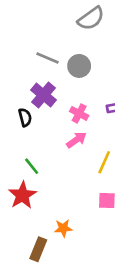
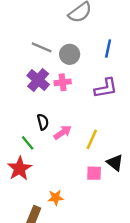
pink cross: (79, 113) -> (63, 82), moved, turned -35
black semicircle: (25, 117) -> (43, 122), moved
pink arrow: (76, 140) -> (63, 132), moved

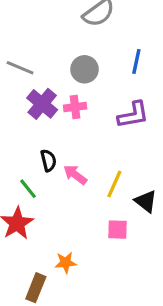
gray line: (42, 47) -> (20, 68), moved
pink arrow: (63, 132) -> (75, 175), turned -108
black triangle: (115, 163) -> (146, 201), moved

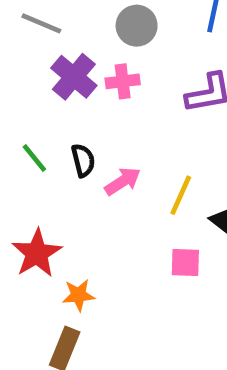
pink arrow: (75, 175) -> (123, 181), turned 110
green line: (28, 189) -> (34, 158), moved
orange star: (66, 263) -> (79, 295), moved

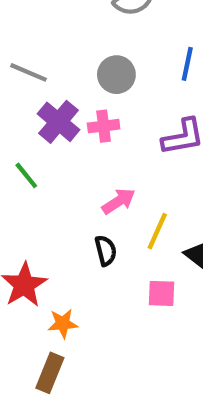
green line: (34, 158) -> (26, 175), moved
black semicircle: (83, 160) -> (106, 251), moved
pink arrow: (123, 181) -> (119, 201), moved

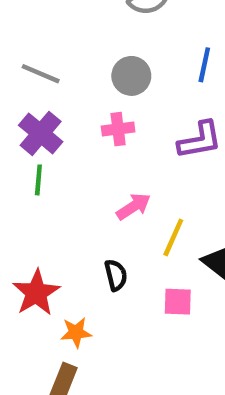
purple cross: (59, 122) -> (41, 133), moved
green line: (26, 175) -> (38, 180), turned 44
black semicircle: (106, 251) -> (116, 275), moved

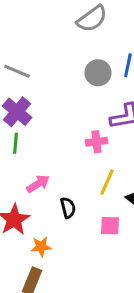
gray circle: (131, 76) -> (98, 73), moved
pink cross: (118, 129) -> (96, 142), moved
pink arrow: (134, 206) -> (38, 184), moved

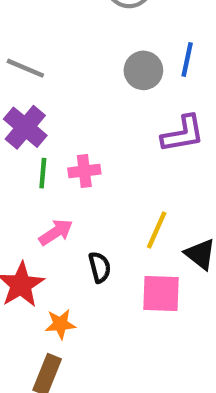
pink cross: (96, 142) -> (84, 171), moved
green line: (16, 143) -> (43, 173), moved
pink square: (110, 226) -> (161, 293), size x1.4

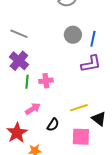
blue line: (187, 59) -> (93, 39), moved
yellow line: (157, 230) -> (79, 108), turned 48
black semicircle: (100, 267) -> (53, 125), turned 48

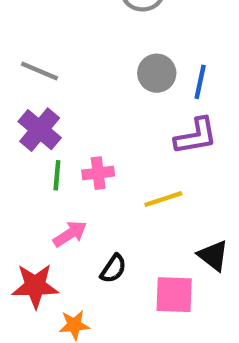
yellow line: (79, 108) -> (163, 199), moved
red star: (17, 133) -> (35, 286), turned 30

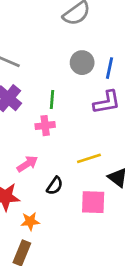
green line: (57, 175) -> (52, 100), moved
yellow line: (163, 199) -> (89, 158), moved

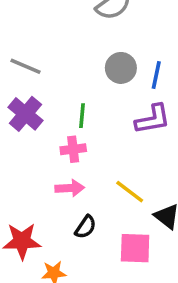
yellow line: (89, 158) -> (130, 192), turned 55
pink arrow: (27, 164) -> (70, 188), moved, turned 30

